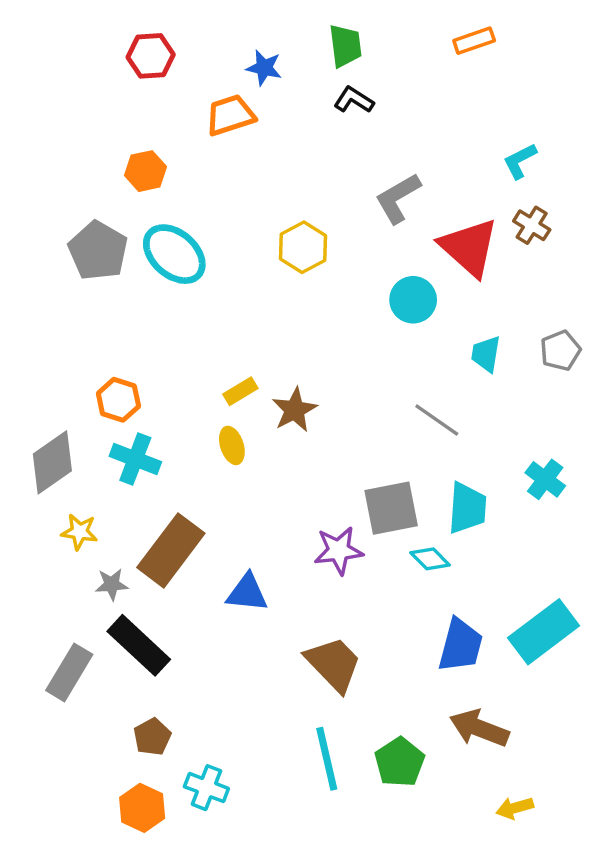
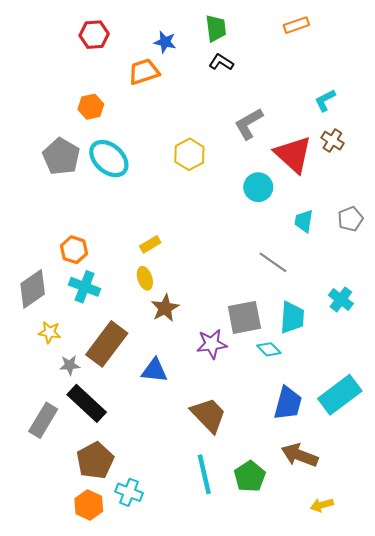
brown star: (295, 410) -> (165, 308), moved
brown pentagon: (152, 737) -> (95, 461), size x1.6

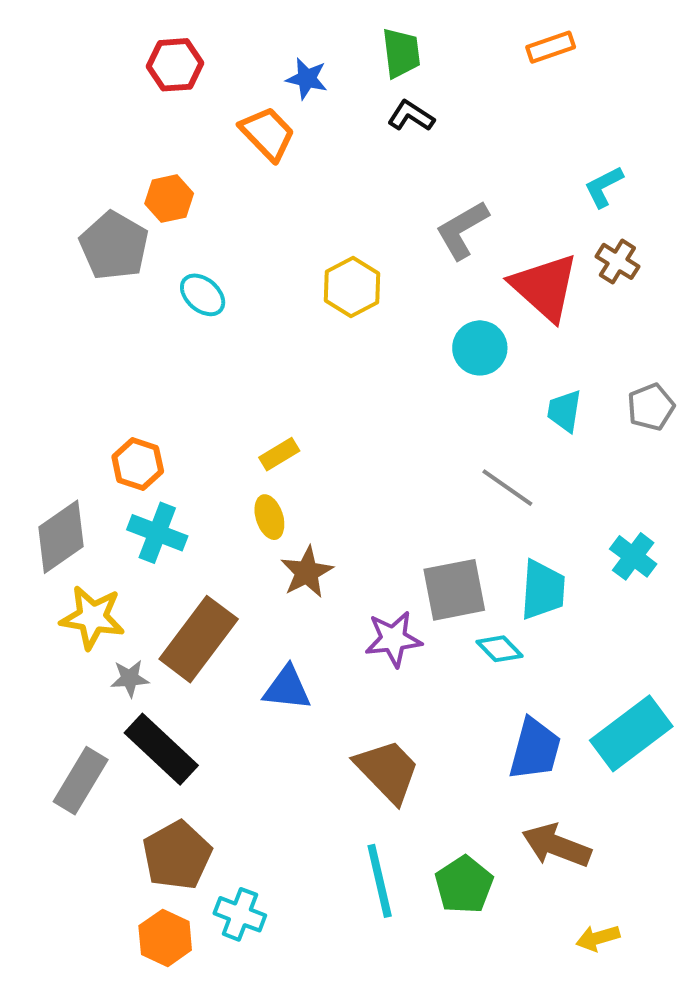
orange trapezoid: (144, 72) -> (267, 134), turned 64
gray pentagon: (61, 156) -> (114, 246), moved
cyan ellipse: (109, 159) -> (203, 295), size x0.6
yellow star: (50, 332) -> (92, 617), size x1.5

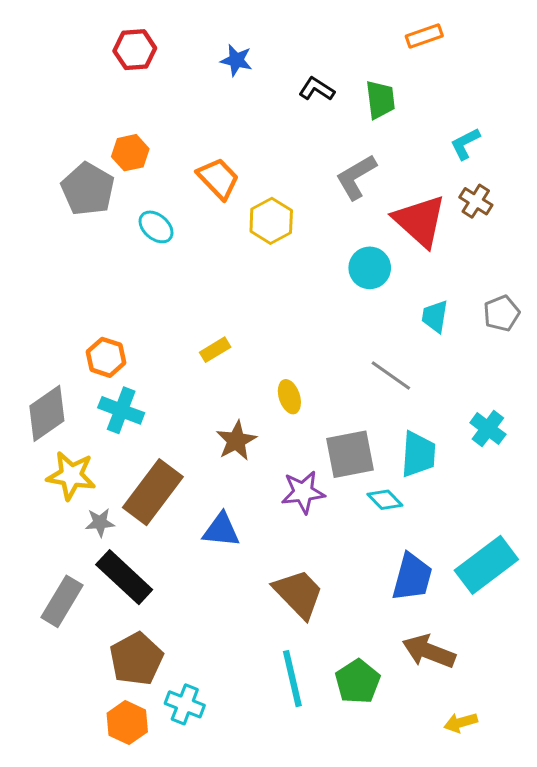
green trapezoid: (401, 53) -> (380, 100), moved
orange trapezoid: (267, 134) -> (218, 178), moved
yellow ellipse: (269, 517) -> (289, 397), moved

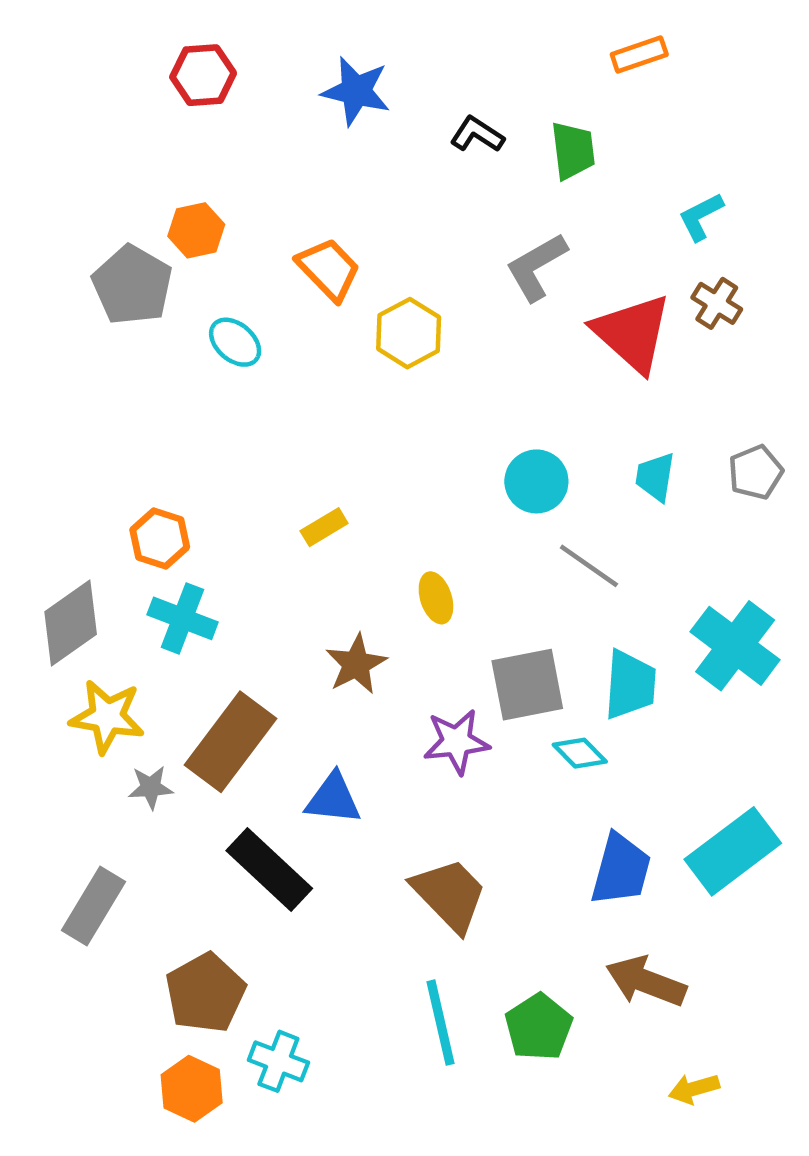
blue star: (236, 60) -> (356, 91), size x1.4
cyan circle: (370, 268) -> (536, 481), moved
cyan cross: (488, 429) -> (735, 646), size x1.6
black rectangle: (124, 577) -> (269, 870), moved

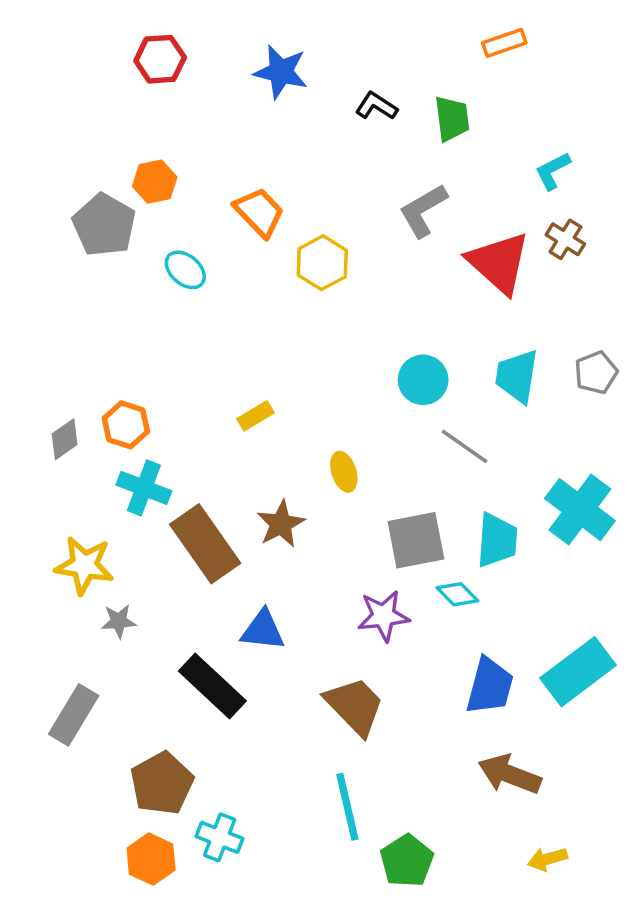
cyan trapezoid: (655, 477) -> (517, 376), size x1.4
gray diamond: (71, 623) -> (65, 439), moved, size x0.6
brown rectangle: (230, 742) -> (205, 544), moved, turned -72
purple star: (457, 742) -> (383, 616), moved
green pentagon: (539, 1027) -> (407, 861), moved

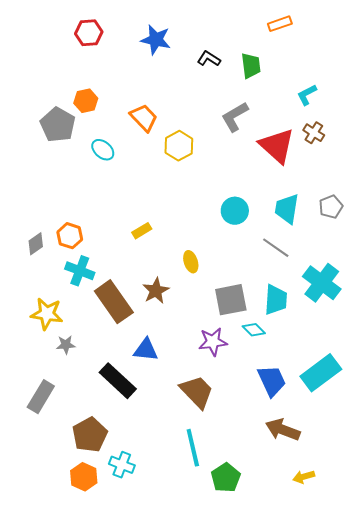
gray line: (465, 446) -> (276, 248), moved
blue trapezoid: (490, 686) -> (272, 381), turned -40

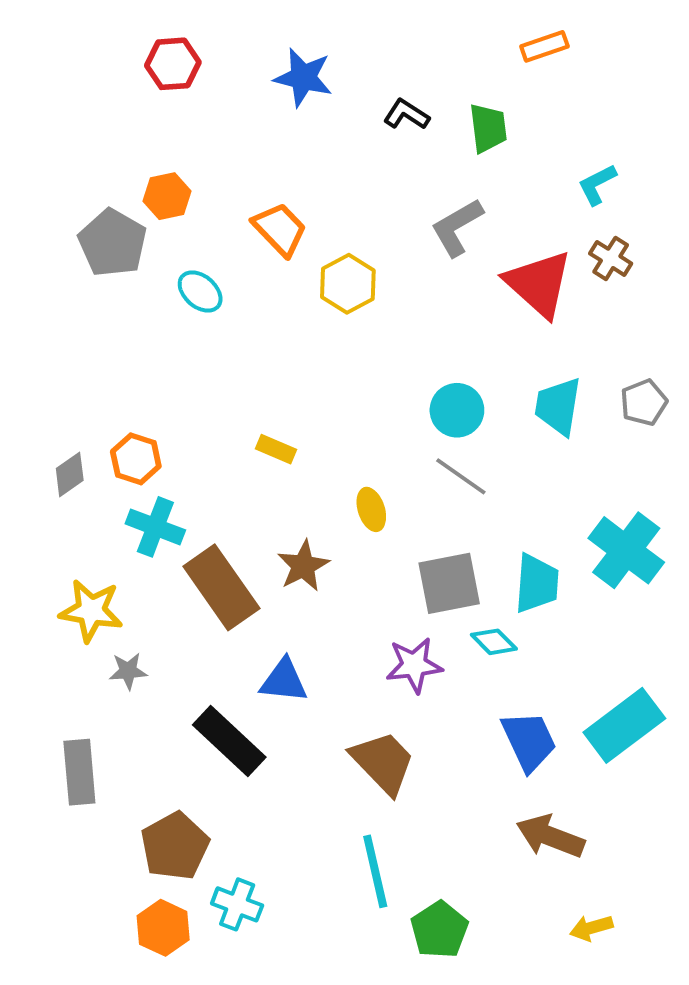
yellow rectangle: (142, 231) -> (276, 449), turned 54
gray line: (276, 248) -> (461, 476), moved
gray rectangle: (41, 397) -> (79, 772), turned -36

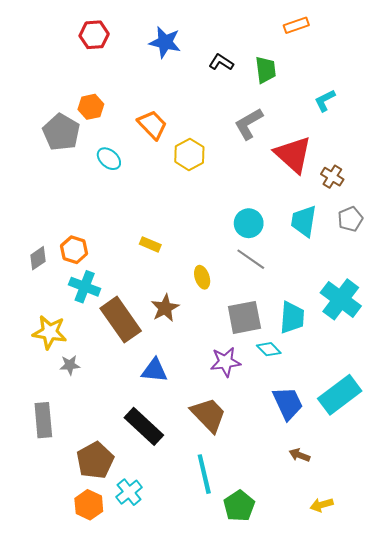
brown cross: (611, 258) -> (332, 177), moved
black rectangle: (229, 741) -> (144, 426), moved
brown arrow: (550, 836) -> (299, 455), size x0.6
cyan cross: (237, 904) -> (129, 492), turned 30

